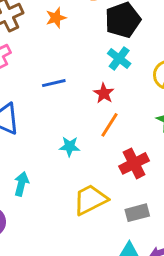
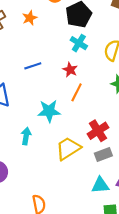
cyan star: (70, 146) -> (49, 111), size x1.5
red cross: (134, 163) -> (98, 131), moved
cyan arrow: (21, 184) -> (26, 136), moved

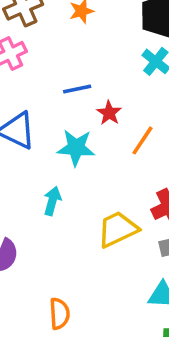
red star: (70, 70) -> (109, 113), moved
cyan star: (49, 111) -> (76, 148), moved

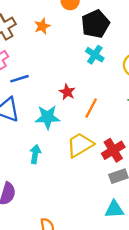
blue line: (77, 89) -> (20, 79), moved
yellow trapezoid: (118, 229) -> (80, 145), moved

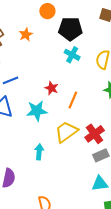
black pentagon: (95, 24) -> (70, 29), turned 30
cyan arrow: (35, 154) -> (39, 152), moved

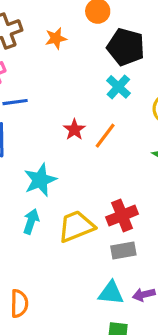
orange line: (73, 100) -> (105, 136), moved
cyan star: (37, 111) -> (40, 180), moved, turned -30
yellow trapezoid: (66, 132) -> (76, 226), moved

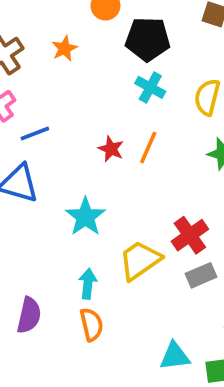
cyan arrow: (31, 221) -> (88, 284), moved
cyan triangle: (111, 293) -> (175, 356), moved
orange semicircle: (19, 303) -> (91, 325), moved

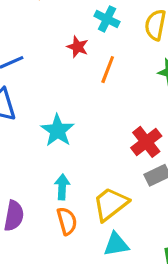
red star: (111, 149) -> (78, 47), moved
yellow trapezoid: (140, 260) -> (110, 204), moved
cyan triangle: (175, 356) -> (116, 244), moved

